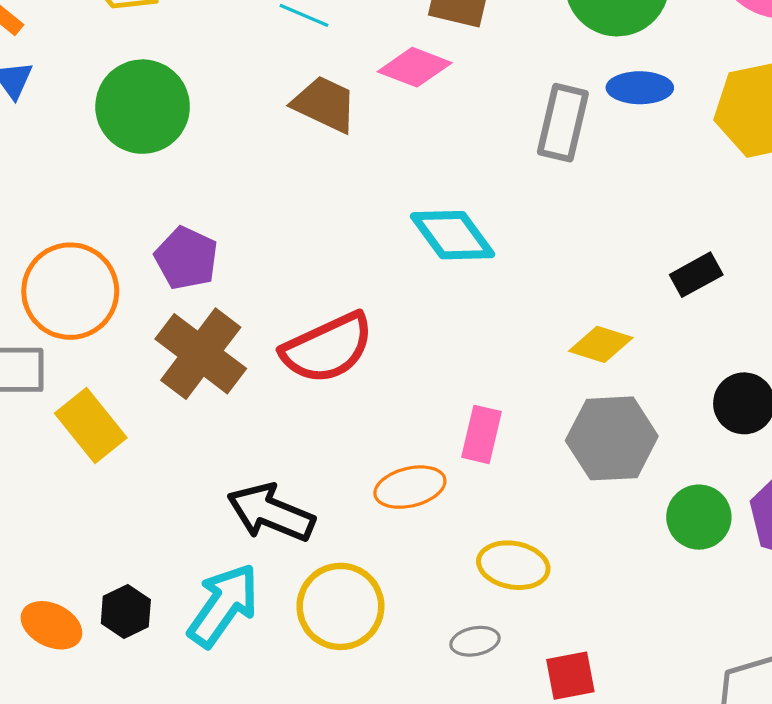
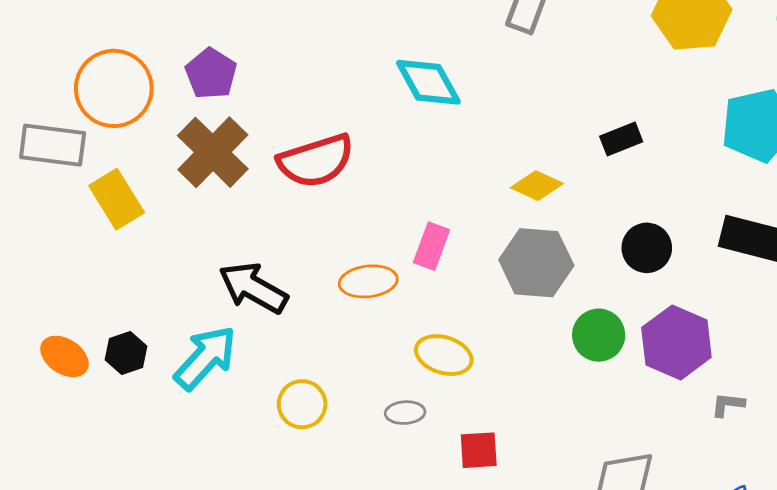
yellow circle: (340, 606) -> (302, 404), moved, size x0.7

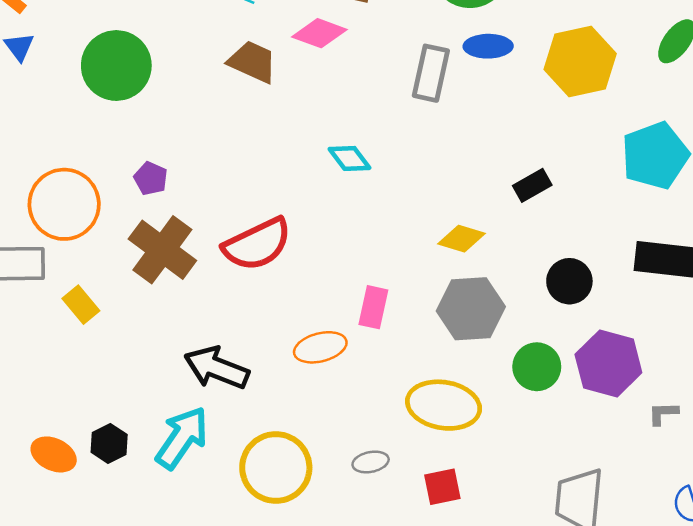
purple pentagon: (211, 74) -> (151, 178), size x0.7
cyan diamond: (428, 82) -> (349, 158), size x0.7
yellow rectangle: (117, 199) -> (81, 305), size x0.7
yellow ellipse: (444, 355) -> (444, 405), moved, size x1.4
yellow circle: (302, 404) -> (276, 468), size x1.6

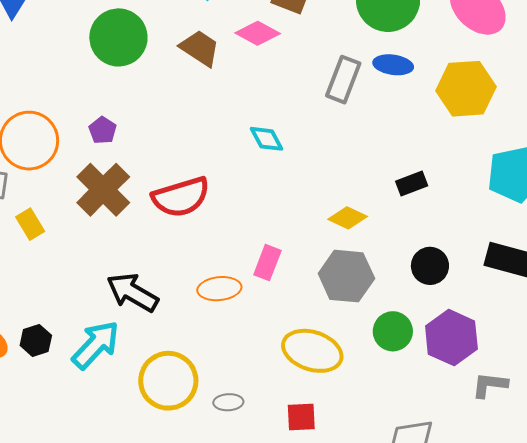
green circle: (116, 66) -> (118, 37), moved
gray L-shape: (663, 413) -> (490, 385), size x1.4
gray ellipse: (371, 462) -> (228, 402), moved

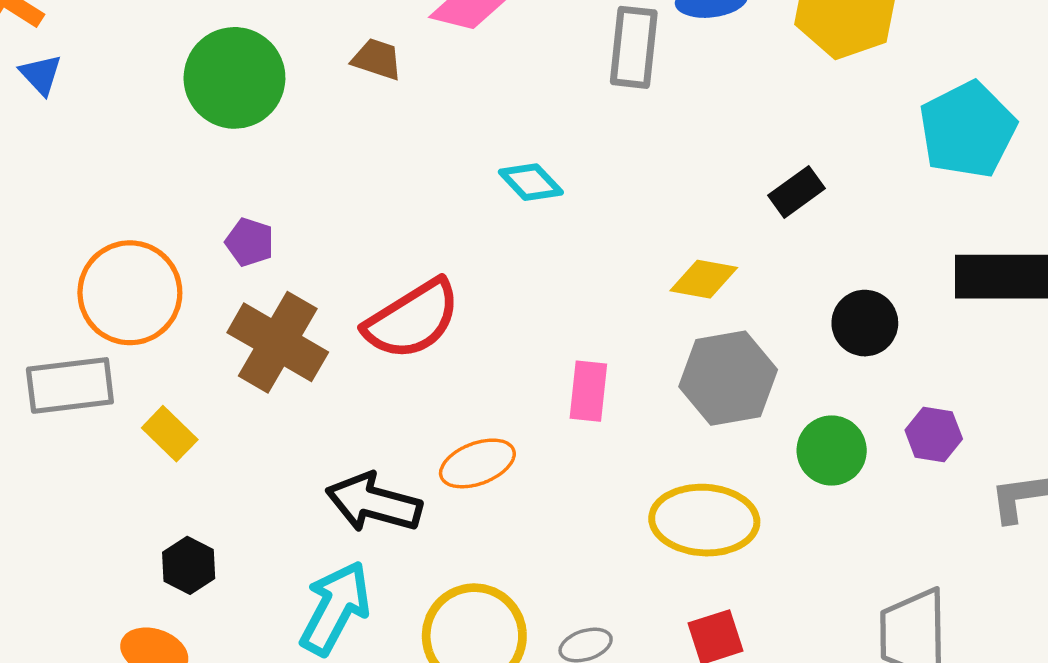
brown trapezoid: (200, 48) -> (377, 59), size x0.7
orange ellipse: (219, 289) -> (477, 463), moved
purple hexagon: (451, 338) -> (934, 435), size x0.6
black hexagon: (36, 340) -> (189, 565), moved

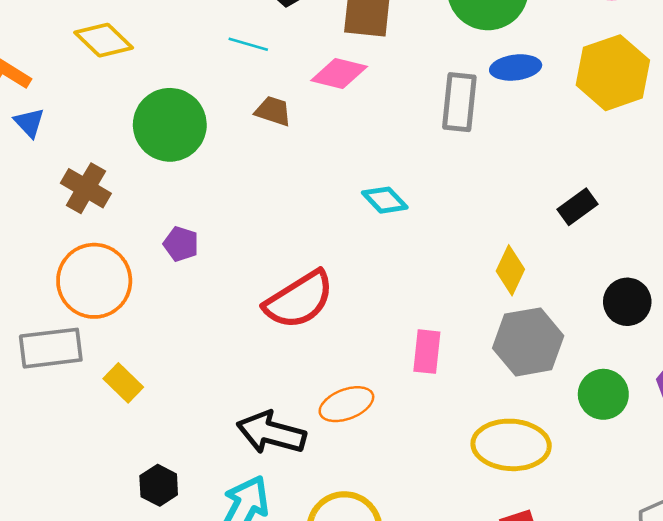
yellow diamond: (704, 279) -> (510, 270), turned -75
brown cross: (278, 342) -> (86, 188), moved, size x0.7
black hexagon: (189, 565) -> (159, 485), moved

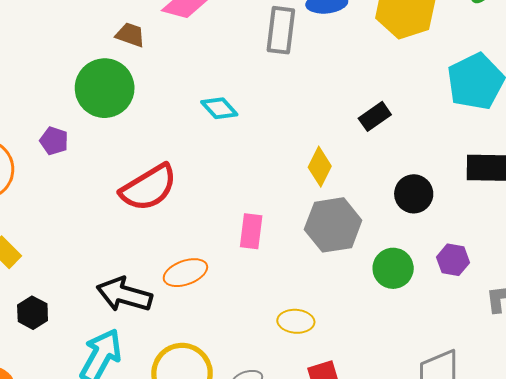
green circle: (170, 125) -> (105, 88), moved
yellow ellipse: (511, 445) -> (296, 321), moved, size x0.6
black hexagon: (159, 485) -> (33, 313), moved

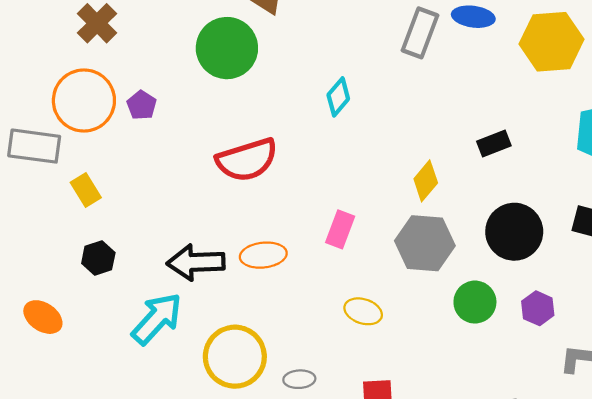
cyan diamond: (219, 108) -> (338, 97), turned 69
purple pentagon: (54, 141) -> (142, 105), moved
black circle: (414, 194) -> (514, 232), size x1.4
black arrow: (124, 295) -> (196, 262), turned -32
yellow ellipse: (296, 321) -> (363, 311), moved

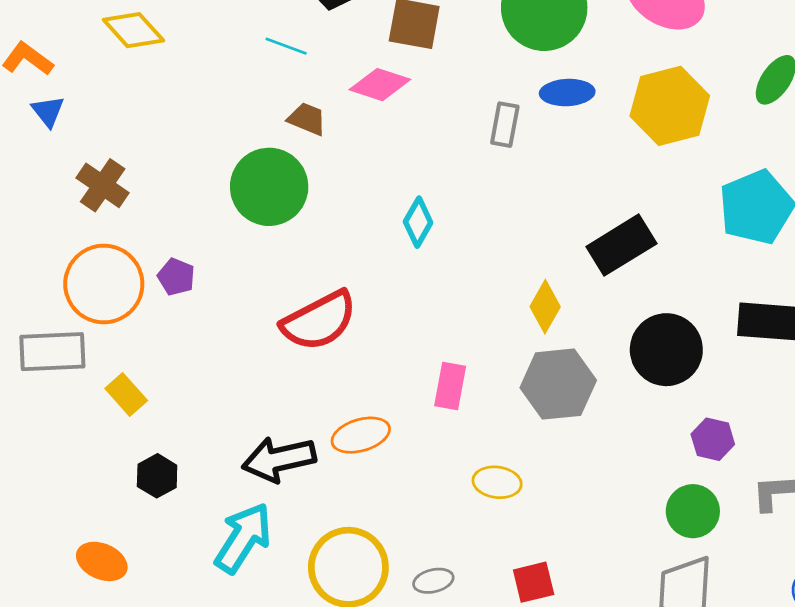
gray rectangle: (420, 33) -> (505, 125), size x0.7
black rectangle: (494, 144) -> (621, 245), size x1.6
green circle: (475, 302) -> (693, 511), moved

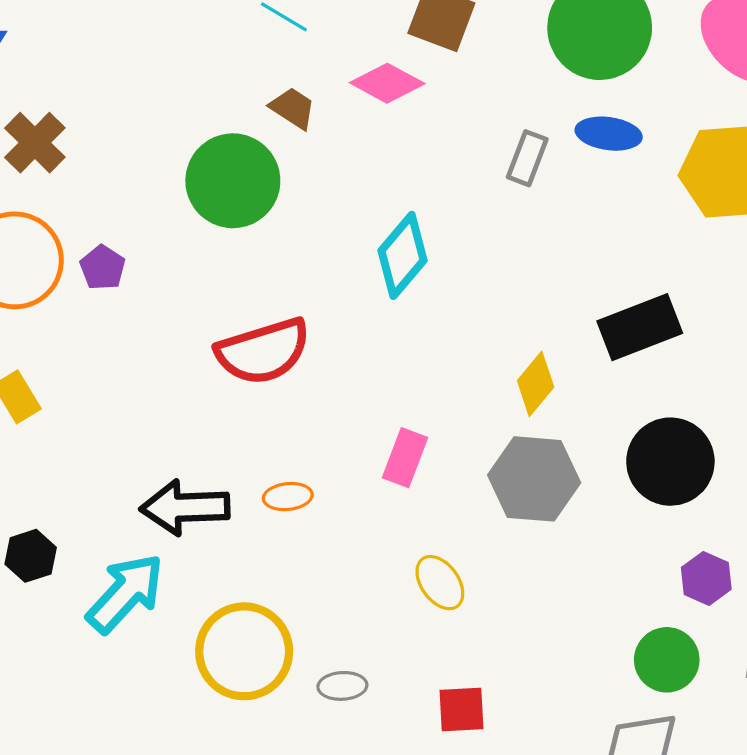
cyan diamond: (418, 222) -> (403, 255), size x1.4
orange ellipse: (361, 435) -> (288, 497), size x0.7
black hexagon: (157, 476) -> (31, 556), moved
yellow ellipse: (497, 482) -> (440, 583), turned 36

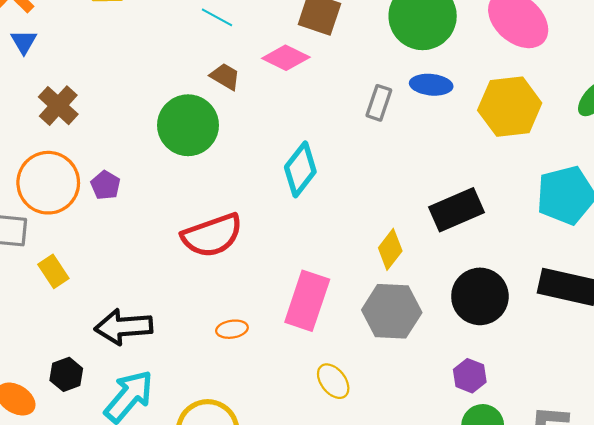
pink rectangle: (405, 458) -> (307, 301), size x1.6
black arrow: (185, 507) -> (124, 327), moved
purple hexagon: (706, 578) -> (470, 376), moved

